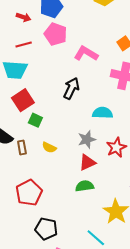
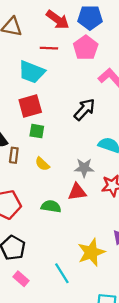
red arrow: (24, 17) -> (58, 20), size x1.5
green square: (35, 120) -> (37, 131), turned -32
green semicircle: (85, 186) -> (51, 206), moved

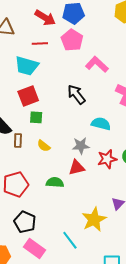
black arrow: (85, 109) -> (76, 94), turned -75
pink rectangle: (21, 279) -> (35, 248), size x1.5

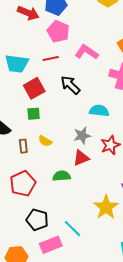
red line: (40, 43) -> (51, 58), moved
red square: (28, 96) -> (34, 88), moved
brown rectangle: (18, 141) -> (23, 146), moved
cyan line: (70, 240) -> (73, 229), moved
pink rectangle: (35, 248) -> (51, 245), turned -50

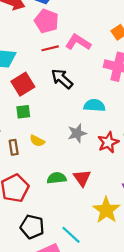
red line: (51, 58) -> (50, 48), moved
red triangle: (81, 158) -> (82, 178), moved, turned -42

